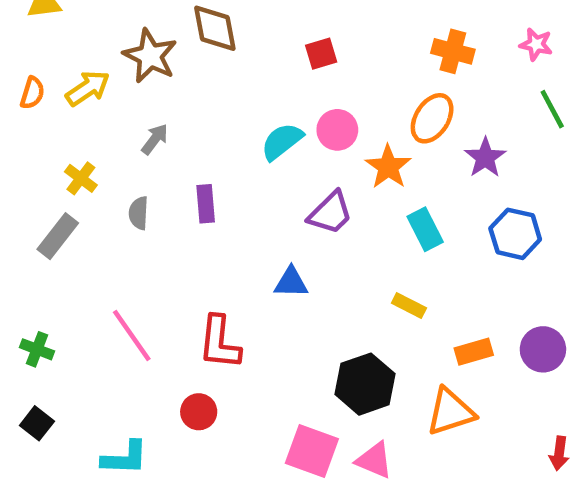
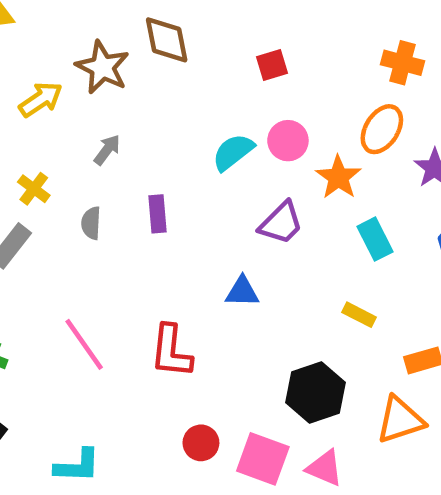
red circle: (199, 412) -> (201, 443), moved

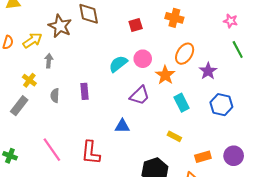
orange cross: (402, 63) -> (174, 18), moved
gray arrow: (107, 150) -> (49, 61), moved, turned -32

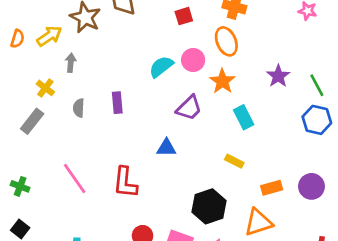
green line: (238, 50) -> (317, 85), moved
orange ellipse: (185, 54) -> (226, 41), moved, turned -55
blue hexagon: (221, 105) -> (317, 120), moved

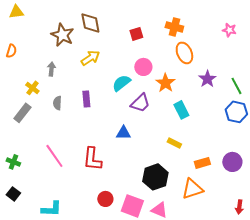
yellow arrow: (49, 36) -> (90, 58), moved
orange ellipse: (226, 41) -> (184, 53), moved
cyan semicircle: (161, 67) -> (121, 83), moved

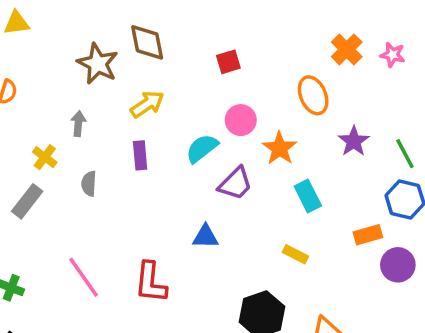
orange cross: (174, 27) -> (347, 49), moved, turned 30
purple rectangle: (86, 99) -> (140, 155), moved
purple circle: (232, 162) -> (398, 265), moved
orange rectangle: (202, 163) -> (368, 235), moved

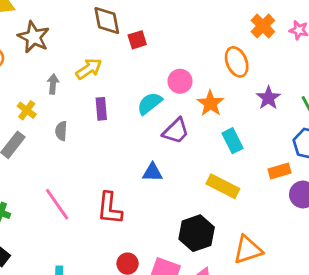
red square: (228, 62) -> (137, 40), moved
brown star: (98, 64) -> (34, 37), moved
yellow arrow: (147, 104) -> (89, 69), moved
yellow rectangle: (295, 254) -> (223, 186), size x1.6

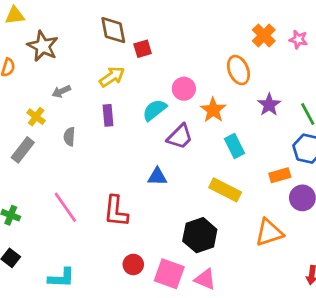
yellow arrow: (89, 69) -> (112, 77), moved
gray arrow: (53, 84) -> (61, 91), turned -120
orange triangle: (248, 250) -> (269, 233), moved

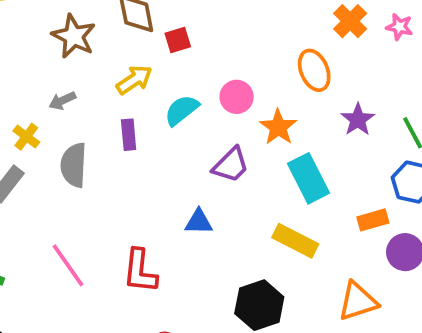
brown star: (43, 46) -> (74, 36), moved
cyan semicircle: (155, 110) -> (182, 110), moved
gray semicircle: (69, 137) -> (74, 165), size x1.6
cyan rectangle: (234, 146) -> (309, 178), size x1.4

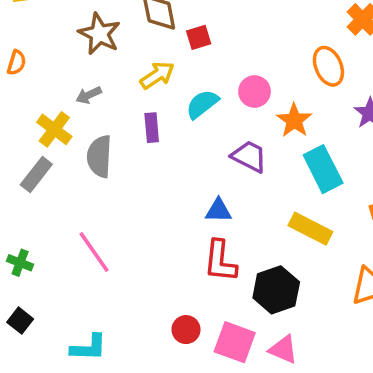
yellow cross: (26, 137) -> (54, 129), size x1.4
purple trapezoid: (231, 165) -> (249, 156), turned -108
red L-shape: (140, 271) -> (220, 261), moved

